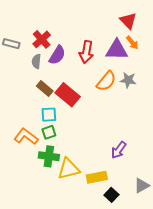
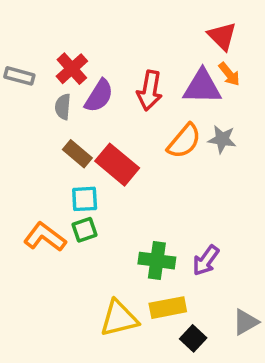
green cross: (49, 156) -> (157, 261), moved
yellow triangle: (69, 169) -> (119, 318), moved

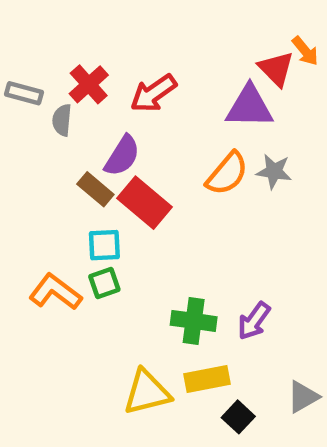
red triangle: (222, 36) -> (276, 69), moved
orange arrow: (229, 74) -> (305, 51), moved
red arrow: (150, 90) -> (153, 93), moved, turned 45
purple semicircle: (99, 96) -> (122, 156), moved
gray semicircle: (63, 107) -> (62, 120), moved

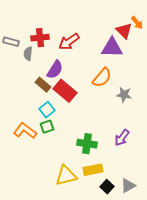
red cross: (89, 84) -> (40, 38), turned 36
gray star: (274, 171) -> (124, 95), moved
cyan square: (104, 245) -> (47, 110), turned -35
purple arrow: (254, 321) -> (122, 138), moved
gray triangle: (303, 397) -> (128, 186), moved

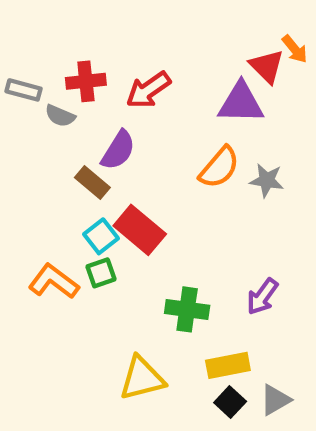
gray semicircle: (28, 54) -> (60, 116), turned -72
red rectangle: (65, 91) -> (140, 230), moved
gray star: (124, 95) -> (267, 180), moved
yellow rectangle: (93, 170) -> (228, 365), moved

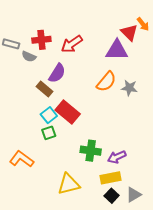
orange L-shape: (54, 281) -> (22, 159), moved
purple arrow: (262, 297) -> (117, 157), moved, turned 30

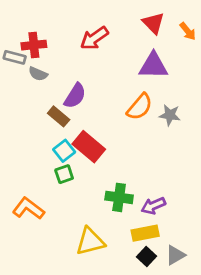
red triangle: (129, 32) -> (153, 23), moved
red cross: (41, 40) -> (34, 45), moved
red arrow: (72, 44) -> (94, 38), moved

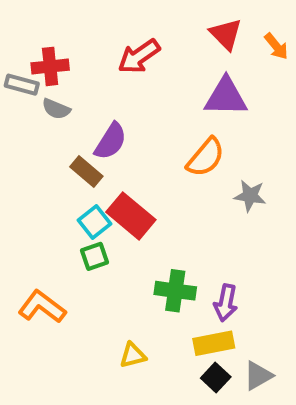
gray star: (170, 115) -> (250, 196), moved
purple arrow: (153, 206) -> (226, 303), turned -55
yellow triangle: (90, 241) -> (133, 355), size x0.6

